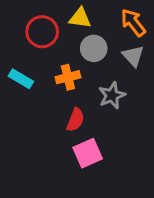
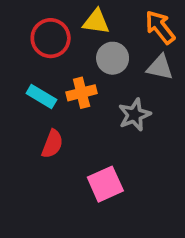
gray triangle: (133, 56) -> (160, 67), turned -35
cyan rectangle: (21, 79) -> (41, 96), moved
red semicircle: (75, 120) -> (52, 144), moved

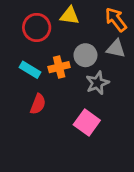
gray circle: (113, 58) -> (85, 55), moved
pink square: (105, 184) -> (87, 122), moved, turned -30

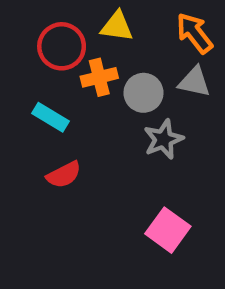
orange cross: (59, 67) -> (99, 77), moved
red semicircle: (38, 104) -> (64, 175), turned 42
pink square: (87, 122) -> (168, 230), moved

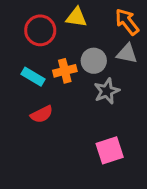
orange cross: (99, 77) -> (65, 71), moved
pink square: (168, 230) -> (110, 150), turned 36

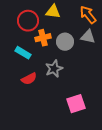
orange cross: (65, 71) -> (43, 38), moved
gray star: (107, 91) -> (54, 69), moved

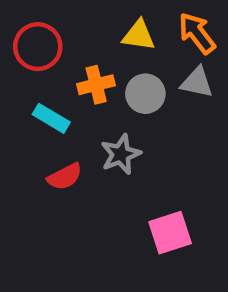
yellow triangle: (53, 12) -> (139, 35), moved
red circle: (28, 21) -> (38, 47), moved

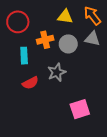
cyan rectangle: (51, 118) -> (24, 56), turned 56

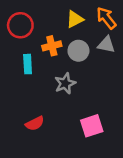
yellow triangle: (65, 17) -> (75, 19), turned -35
red semicircle: (30, 83) -> (35, 123), moved

